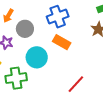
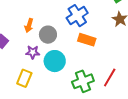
cyan circle: (37, 57) -> (55, 61), moved
green cross: (16, 78) -> (83, 81), moved

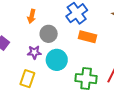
orange arrow: (29, 25) -> (32, 16), moved
green cross: (83, 81) -> (86, 79), turned 30

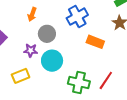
orange rectangle: (88, 37) -> (95, 42), moved
yellow rectangle: (27, 79) -> (21, 76), turned 42

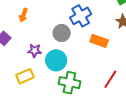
orange arrow: (32, 14) -> (23, 15), moved
gray circle: (47, 34) -> (62, 33), moved
green cross: (79, 83) -> (69, 83), moved

